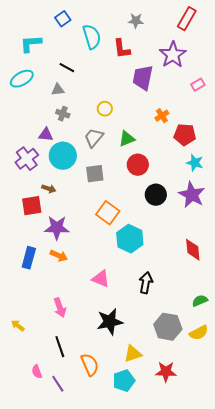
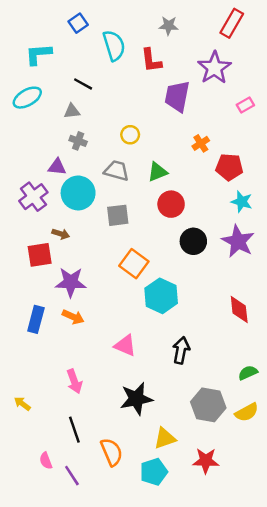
gray trapezoid: (94, 138) -> (117, 171), turned 65

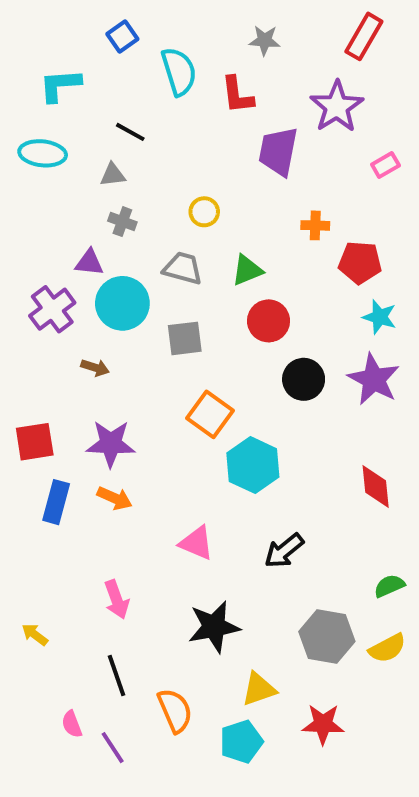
cyan ellipse: (27, 98) -> (43, 153), turned 36
orange cross: (201, 143) -> (315, 225), turned 35
red square: (40, 255) -> (35, 442), moved
black arrow: (181, 350) -> (284, 551), turned -140

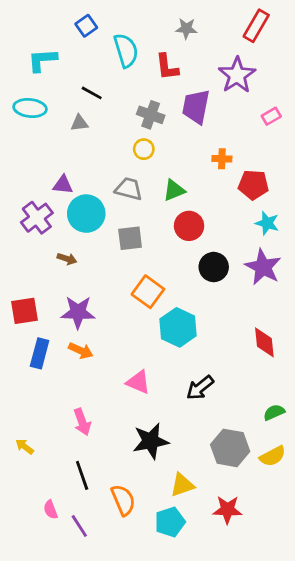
gray cross: (122, 222) -> (151, 115), moved, size x1.4

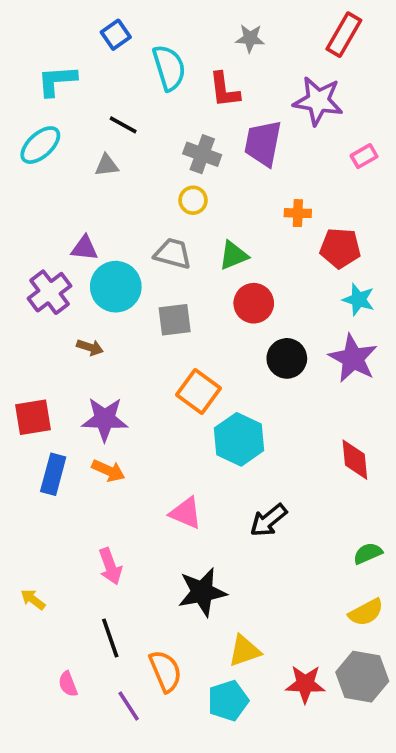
purple star: (237, 75) -> (318, 101), turned -30
cyan ellipse: (30, 108) -> (40, 145), turned -48
gray hexagon: (230, 448) -> (362, 677), moved
purple line: (79, 526) -> (129, 706), moved

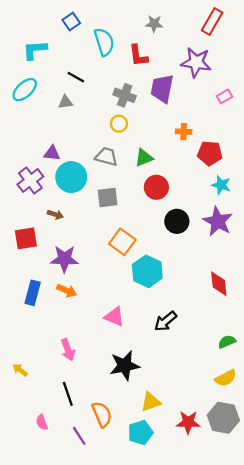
red square: (33, 417) -> (26, 238), moved

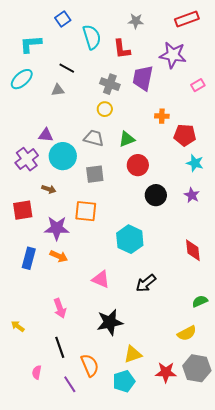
red rectangle: (212, 21) -> (187, 19), turned 40
purple star: (218, 221) -> (192, 195), size x0.6
orange square: (122, 242) -> (86, 211), moved, turned -30
yellow semicircle: (226, 378) -> (187, 333), moved
pink semicircle: (42, 422) -> (37, 372), turned 32

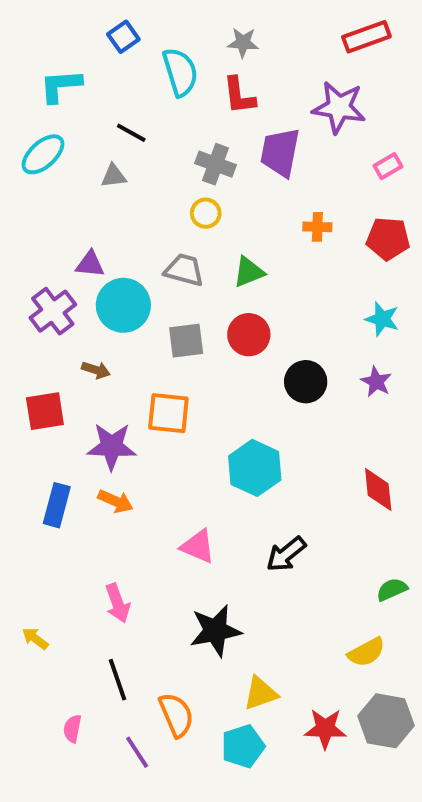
gray star: (136, 21) -> (243, 43), moved
red pentagon: (185, 135) -> (388, 239), moved
red circle: (138, 165) -> (249, 335), moved

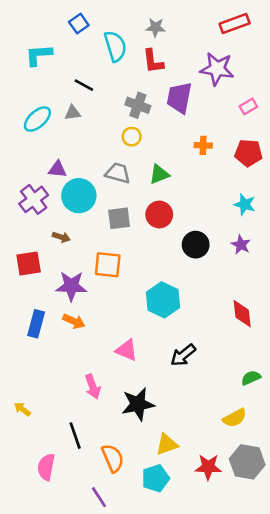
cyan ellipse: (43, 154) -> (37, 119), moved
pink arrow: (117, 603) -> (93, 387), moved
pink semicircle: (72, 729) -> (46, 467), size x1.5
purple line: (137, 752) -> (99, 497), moved

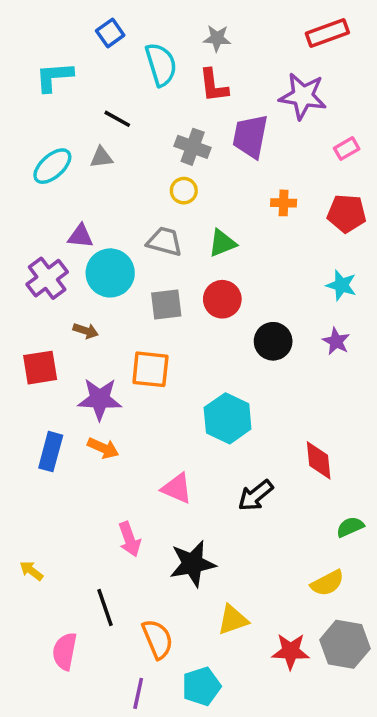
red diamond: (242, 314) -> (319, 460), moved
cyan pentagon: (155, 478) -> (201, 686), moved
purple line: (99, 497) -> (138, 693), turned 45

